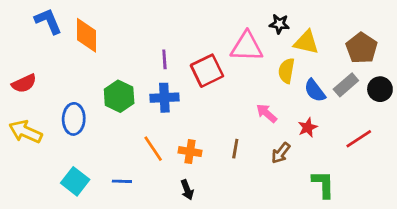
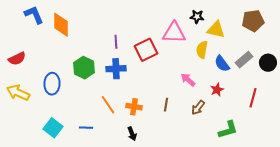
brown pentagon: (362, 48) -> (253, 21), moved, turned 30
red line: (359, 139) -> (253, 98), turned -42
green L-shape: (323, 184) -> (228, 130), turned 75

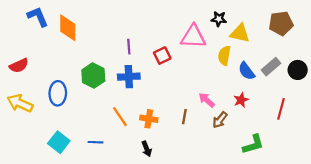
red square: (146, 50) -> (162, 56), size x0.7
pink arrow: (188, 80) -> (207, 100), moved

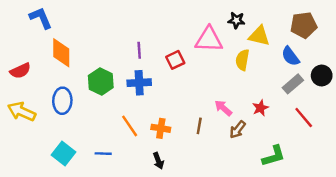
orange diamond: (68, 28) -> (61, 53), moved
gray rectangle: (271, 67) -> (293, 84), moved
blue semicircle: (247, 71) -> (290, 56), moved
red line: (281, 109) -> (304, 118), turned -55

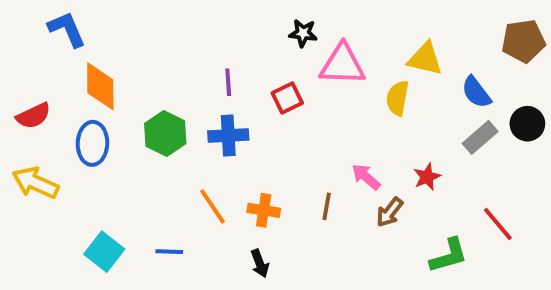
black star: (236, 20) -> (303, 33), moved
brown pentagon: (304, 25) -> (523, 41), moved
blue ellipse: (62, 101) -> (92, 143), moved
red line: (304, 118) -> (498, 224), moved

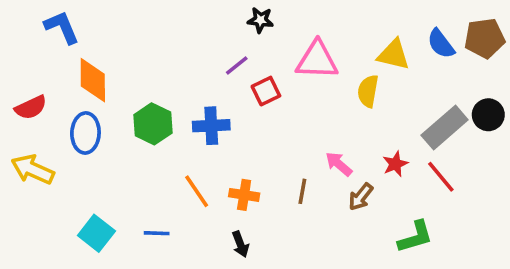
black star: (303, 33) -> (260, 20), moved
purple line: (228, 82) -> (237, 66), moved, turned 55
blue semicircle: (476, 92) -> (441, 44), moved
gray rectangle: (480, 137) -> (445, 128), size x1.4
red line: (498, 224) -> (441, 177), moved

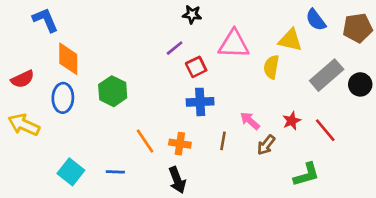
blue semicircle: (441, 44) -> (316, 20), moved
blue cross: (211, 126) -> (200, 102), moved
gray rectangle: (445, 128) -> (327, 75), moved
black arrow: (240, 244) -> (177, 180), size x1.4

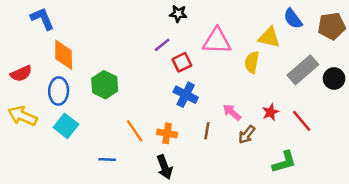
blue cross: (200, 102) -> (186, 95), turned 30
cyan square: (71, 172) -> (66, 126), moved

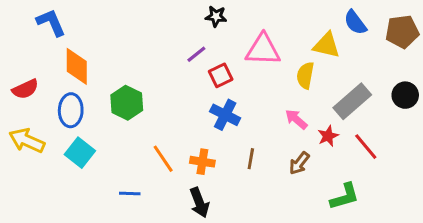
gray rectangle: (303, 70) -> (352, 101), moved
pink arrow: (232, 112) -> (296, 119), moved

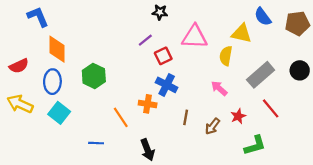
red star: (328, 136) -> (238, 116), moved
orange cross: (202, 162) -> (148, 104), moved
brown arrow: (299, 163) -> (212, 126), moved

